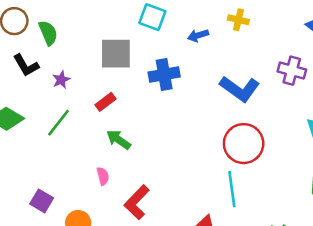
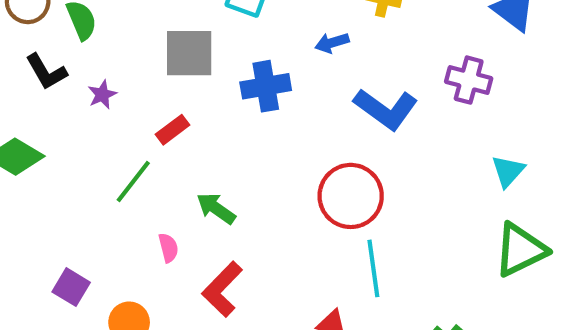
blue arrow: (198, 35) -> (332, 43), moved
green line: (59, 123) -> (133, 181), moved
green arrow: (119, 140) -> (216, 208), moved
red circle: (244, 144) -> (351, 196), moved

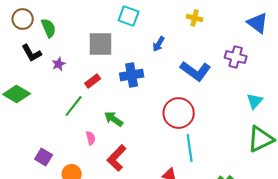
blue arrow: (332, 43) -> (159, 44), moved, turned -42
blue cross: (266, 86) -> (132, 75), moved

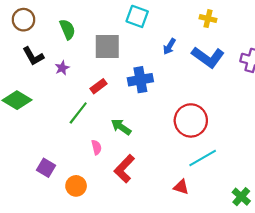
green semicircle: (49, 28) -> (67, 29), moved
blue L-shape: (196, 71) -> (208, 57), moved
cyan line: (190, 148) -> (203, 158), turned 68

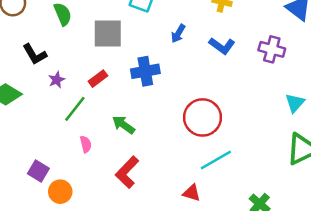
black L-shape: (33, 56) -> (35, 54), moved
blue L-shape: (208, 57) -> (222, 46), size x0.7
purple star: (62, 68) -> (57, 80), moved
pink semicircle: (96, 147) -> (86, 144), moved
orange circle: (76, 186) -> (60, 192), moved

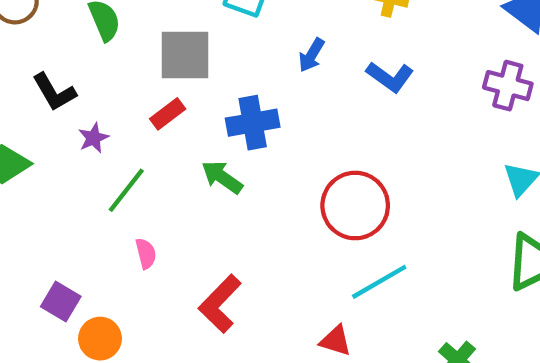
purple cross: (272, 49) -> (508, 86), moved
red rectangle: (98, 79) -> (168, 114), moved
green arrow: (123, 125) -> (222, 177), moved

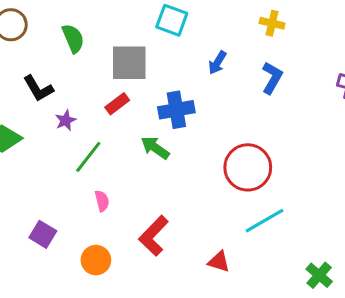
blue L-shape: (390, 77) -> (272, 78), turned -96
orange circle: (100, 339) -> (96, 260), moved
red triangle: (336, 341) -> (219, 262), moved

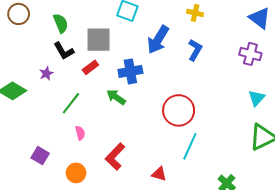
blue arrow: (217, 63) -> (158, 40), size x1.8
black L-shape: (38, 89) -> (64, 51), moved
purple star: (66, 120) -> (46, 73), moved
cyan line: (264, 221) -> (190, 146), turned -36

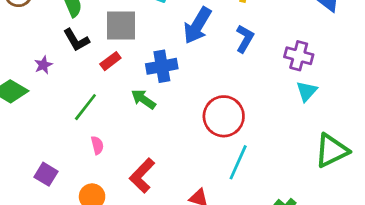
purple cross: (250, 54) -> (299, 56), moved
purple star: (46, 73) -> (43, 65), moved
cyan triangle: (257, 98) -> (307, 91), moved

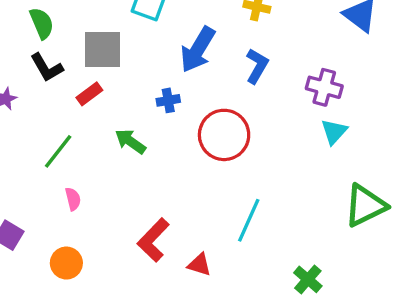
blue cross: (162, 66) -> (168, 100), moved, size x0.6
red circle: (224, 116) -> (224, 135), moved
red L-shape: (142, 176) -> (153, 240), moved

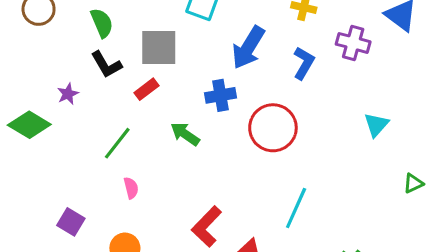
purple cross: (324, 87) -> (353, 43), moved
blue cross: (168, 100) -> (221, 95), size x1.4
green triangle: (365, 206) -> (413, 183), moved, size x0.5

